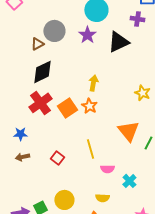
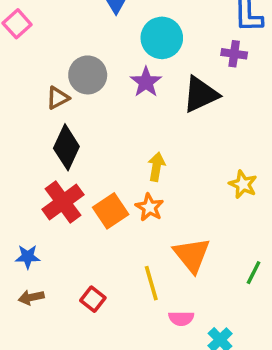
black diamond: (42, 72) -> (66, 147), turned -40
orange triangle: (128, 131) -> (192, 255), moved

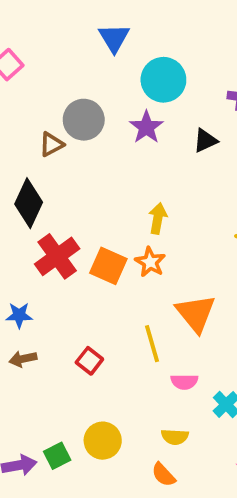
black triangle: (201, 94) -> (205, 141), size x0.6
black diamond: (66, 147) -> (29, 203), moved
orange square: (111, 211) -> (108, 266), turned -32

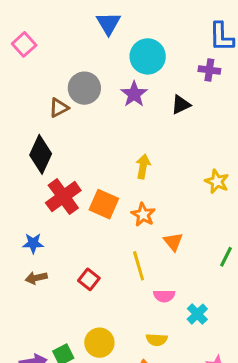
orange star: (150, 262) -> (143, 215), moved
orange triangle: (196, 313) -> (173, 242), size x0.6

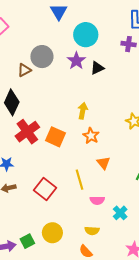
black triangle: (181, 105) -> (97, 68), moved
orange star: (143, 215) -> (91, 136), moved
red square: (89, 279) -> (45, 189), size x1.5

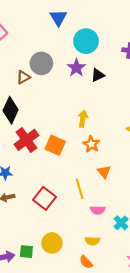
green square: (27, 241) -> (26, 252), turned 32

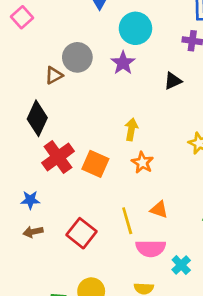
black triangle: (98, 75) -> (173, 81), moved
orange triangle: (104, 172) -> (159, 210), moved, turned -32
pink semicircle: (98, 210) -> (151, 248), size x1.5

